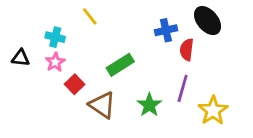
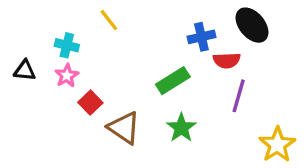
red semicircle: (187, 50) -> (227, 60), turned -100
green rectangle: (120, 65) -> (173, 81), moved
purple line: (183, 88) -> (239, 96), moved
yellow star: (213, 111) -> (277, 145), moved

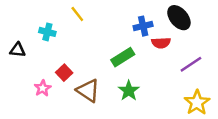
pink star: (67, 76) -> (43, 88), moved
purple line: (239, 96) -> (191, 64), moved, turned 40

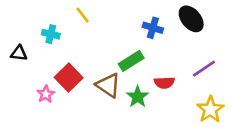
blue cross: (143, 26) -> (153, 28), turned 30
red semicircle: (161, 43) -> (164, 83), moved
red square: (64, 73) -> (69, 78), size x1.5
brown triangle: (88, 91) -> (108, 85), moved

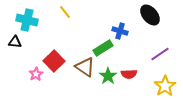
blue cross: (153, 28) -> (120, 31), moved
cyan cross: (51, 34) -> (27, 20), moved, size x1.5
red semicircle: (164, 83) -> (129, 74), moved

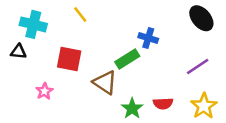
black ellipse: (150, 15) -> (201, 18), moved
red square: (54, 61) -> (69, 59), moved, turned -35
red semicircle: (129, 74) -> (163, 104), moved
green star: (108, 76) -> (132, 108), moved

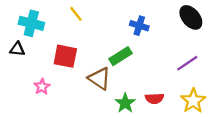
blue cross: (148, 38) -> (139, 26), moved

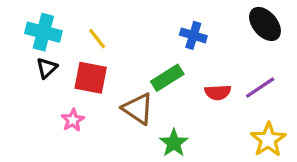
yellow line: (76, 14) -> (97, 39), moved
black triangle: (17, 49) -> (47, 68), moved, turned -49
pink star: (42, 87) -> (73, 120), moved
red semicircle: (155, 98) -> (218, 92), moved

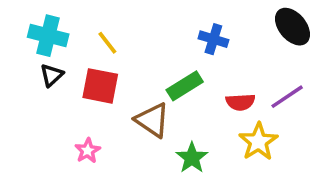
pink star: (73, 120) -> (88, 151), moved
yellow star: (268, 140) -> (258, 142), moved

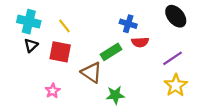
red semicircle: (240, 102) -> (140, 42), moved
yellow star: (258, 142) -> (176, 85), moved
green star: (192, 158) -> (115, 95), turned 30

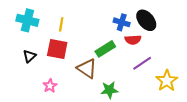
black ellipse: (176, 16) -> (146, 20), moved
yellow line: (64, 26) -> (61, 24), turned 48
black triangle: (31, 45) -> (29, 56), moved
purple line: (172, 58) -> (142, 63), moved

